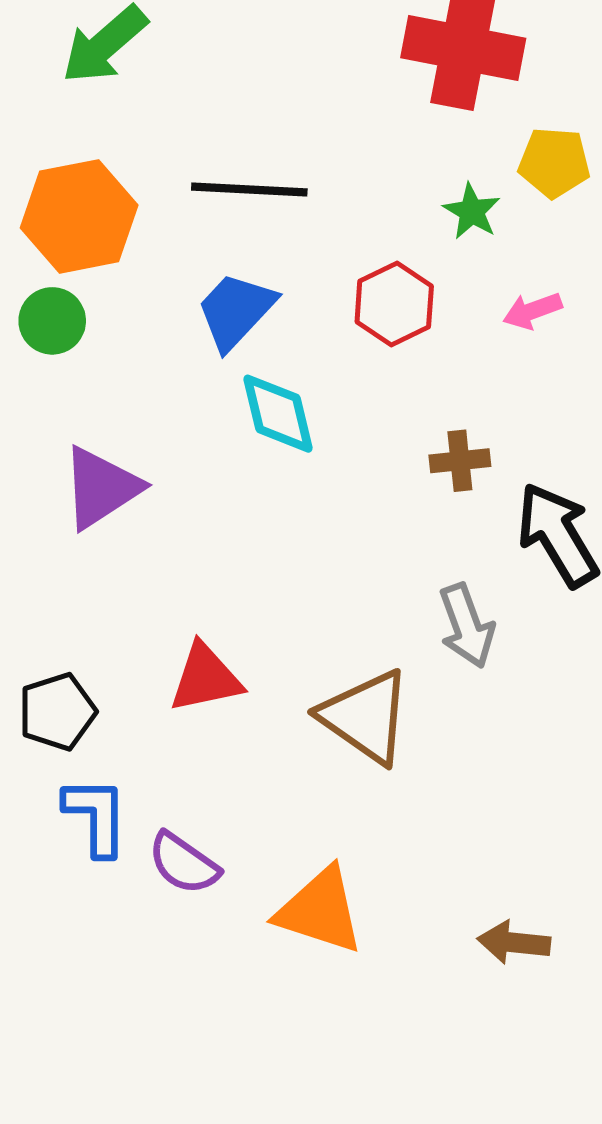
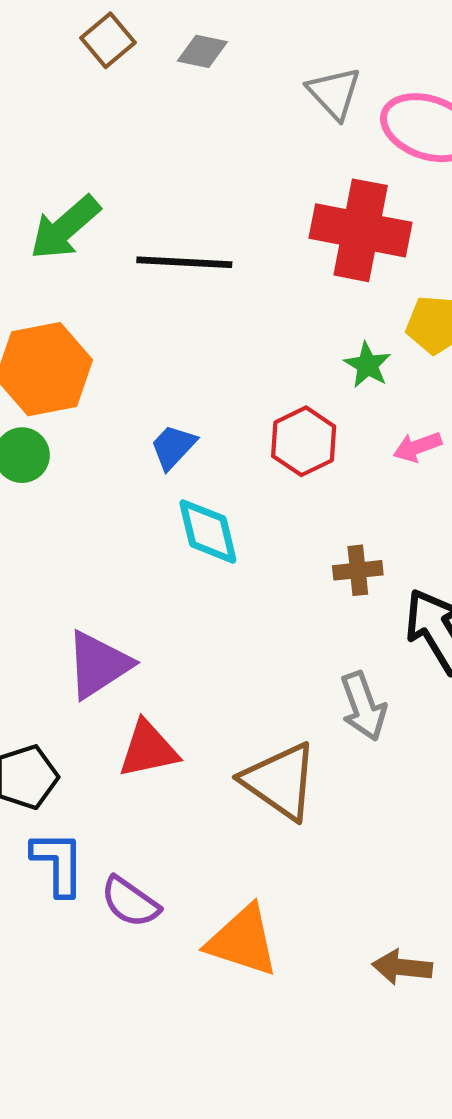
black line: (249, 190) -> (184, 262), moved
blue trapezoid: (236, 311) -> (173, 447), size x0.7
purple triangle: (101, 488) -> (98, 665), moved

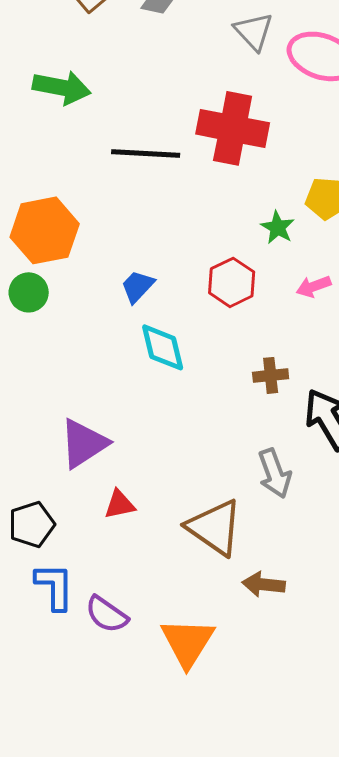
green arrow: (65, 228) -> (62, 87), moved, turned -128
red cross: (361, 230) -> (233, 128), moved
red triangle: (148, 749) -> (120, 504), size x0.7
orange triangle: (243, 941) -> (188, 642), turned 44
brown arrow: (402, 967) -> (264, 584), moved

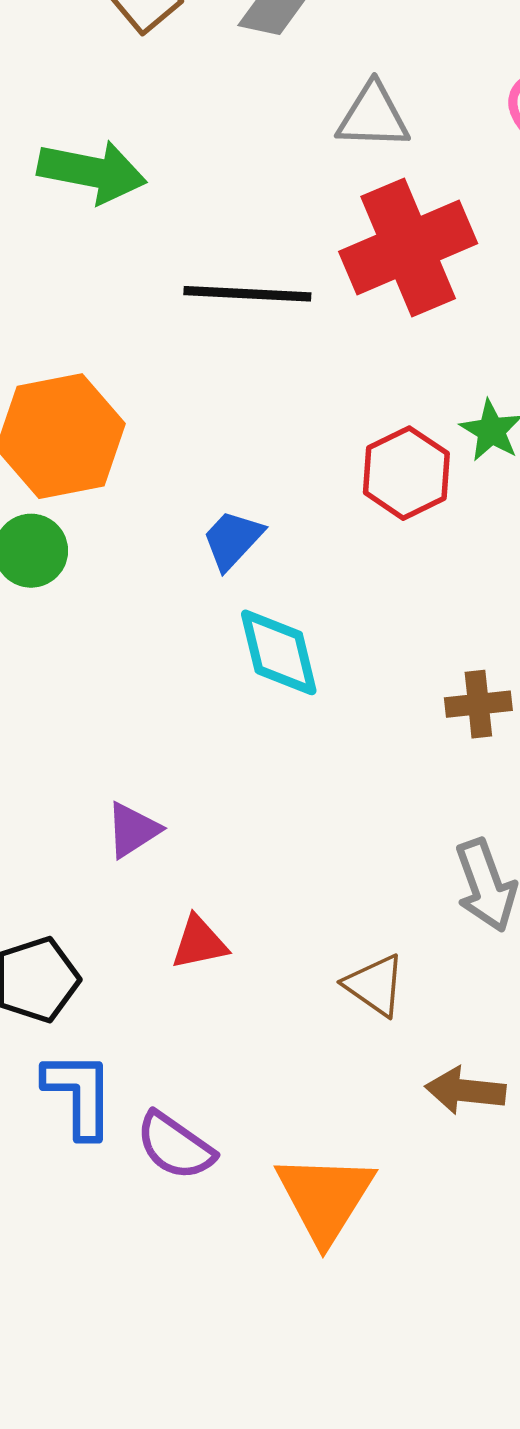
gray triangle: (254, 31) -> (373, 116), moved, turned -45
red cross: (233, 128) -> (408, 248), turned -34
red hexagon: (232, 282) -> (406, 473), moved
purple triangle: (84, 443) -> (133, 830), size x0.6
brown triangle: (215, 527) -> (375, 985), size x0.6

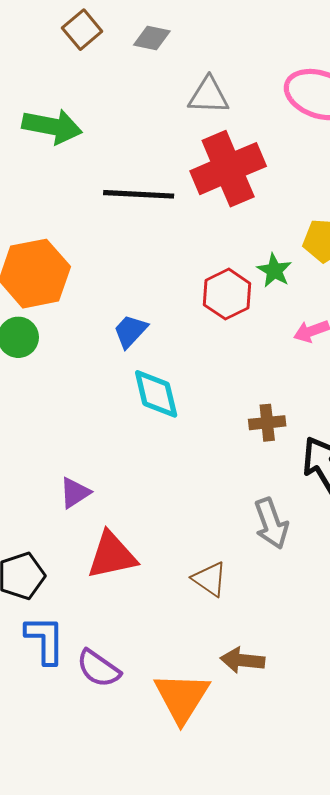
red triangle: (199, 943) -> (112, 555), size x1.6
brown arrow: (465, 1091) -> (242, 660), moved

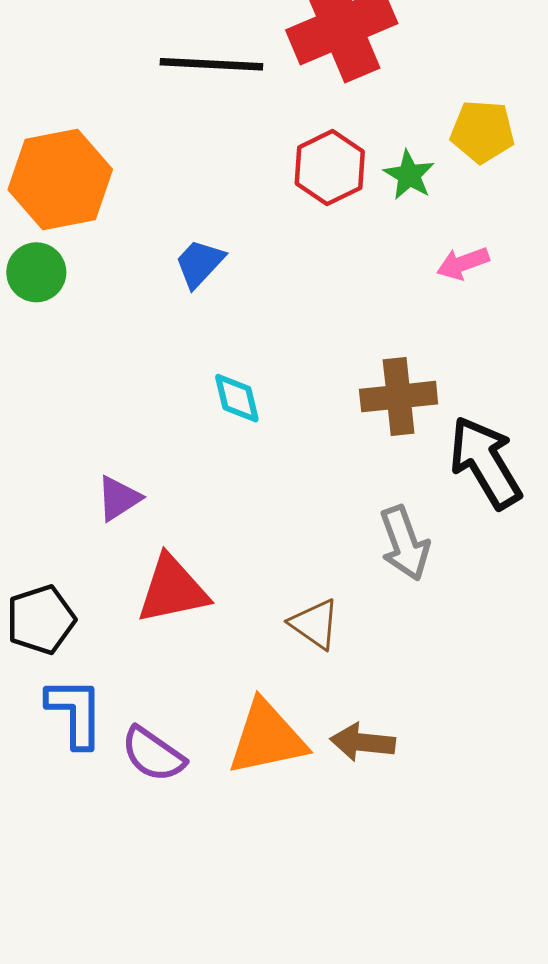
red hexagon: (227, 294) -> (330, 168), moved
cyan diamond: (156, 394) -> (237, 398), moved, size x0.7
brown cross: (267, 423) -> (399, 397), size x1.4
orange triangle: (182, 697) -> (267, 738), moved, turned 46

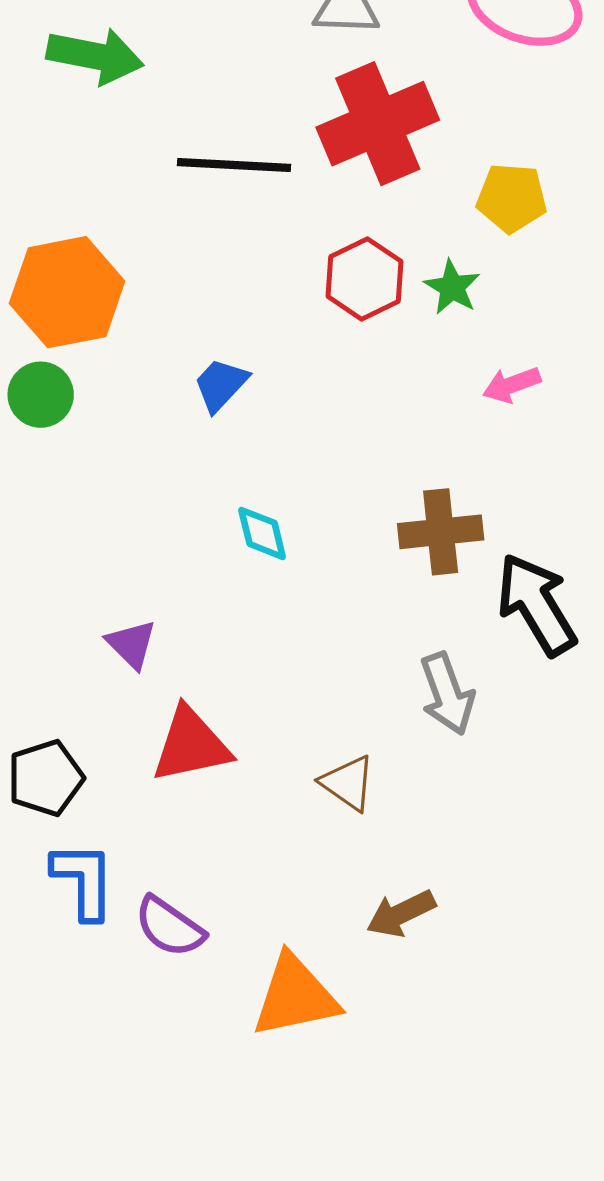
yellow pentagon: (482, 132) -> (512, 198), moved
purple triangle: (119, 498) -> (132, 644), turned -42
orange triangle: (267, 738) -> (295, 996), moved
brown arrow: (363, 742) -> (401, 914), turned -32

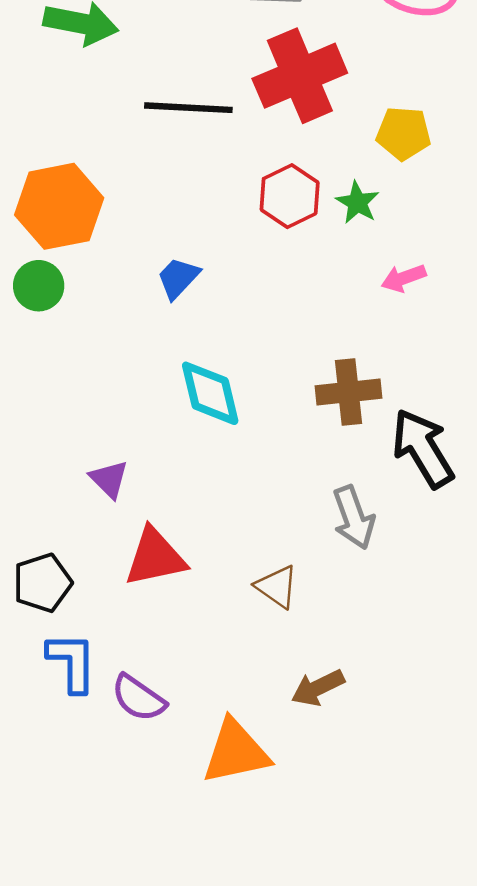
cyan diamond: (262, 533) -> (210, 393), size x1.5

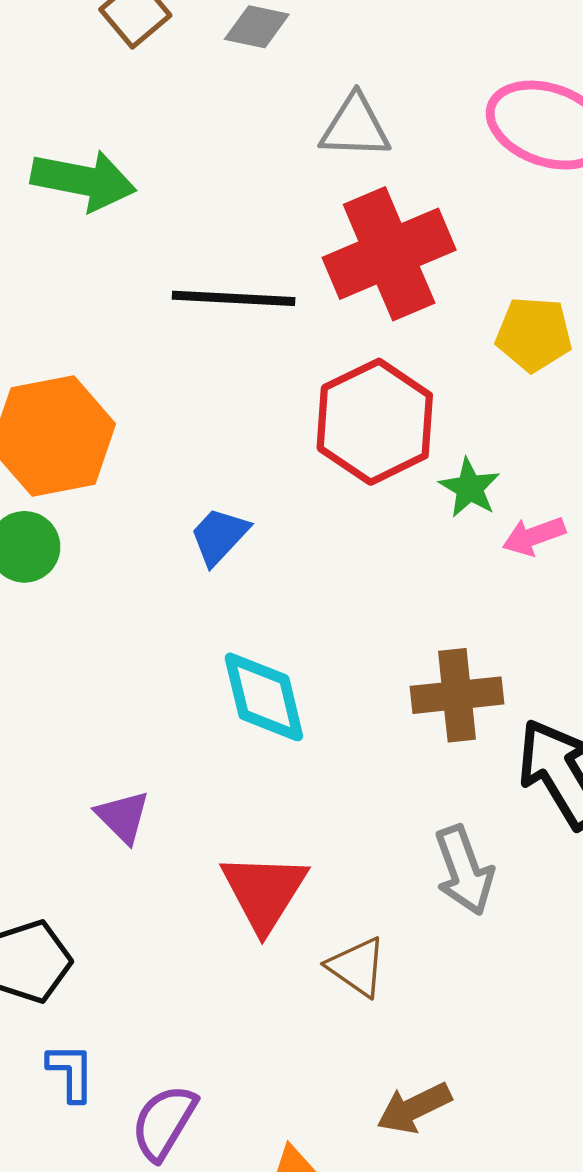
red hexagon: (290, 196) -> (375, 422), size x1.4
green star: (357, 202) -> (470, 488), moved
red triangle: (155, 557) -> (264, 892), moved, turned -46
blue L-shape: (72, 662) -> (71, 1072), size x0.7
purple semicircle: (138, 698) -> (164, 1122), turned 86

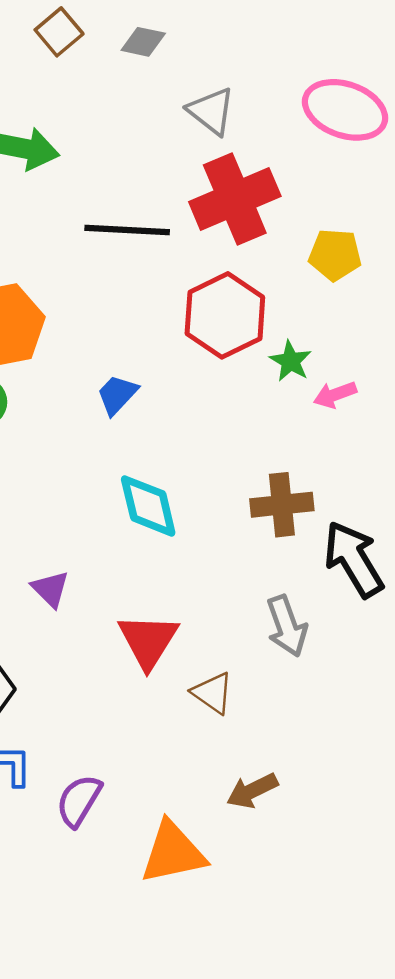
gray triangle: (355, 127) -> (211, 111), turned 36

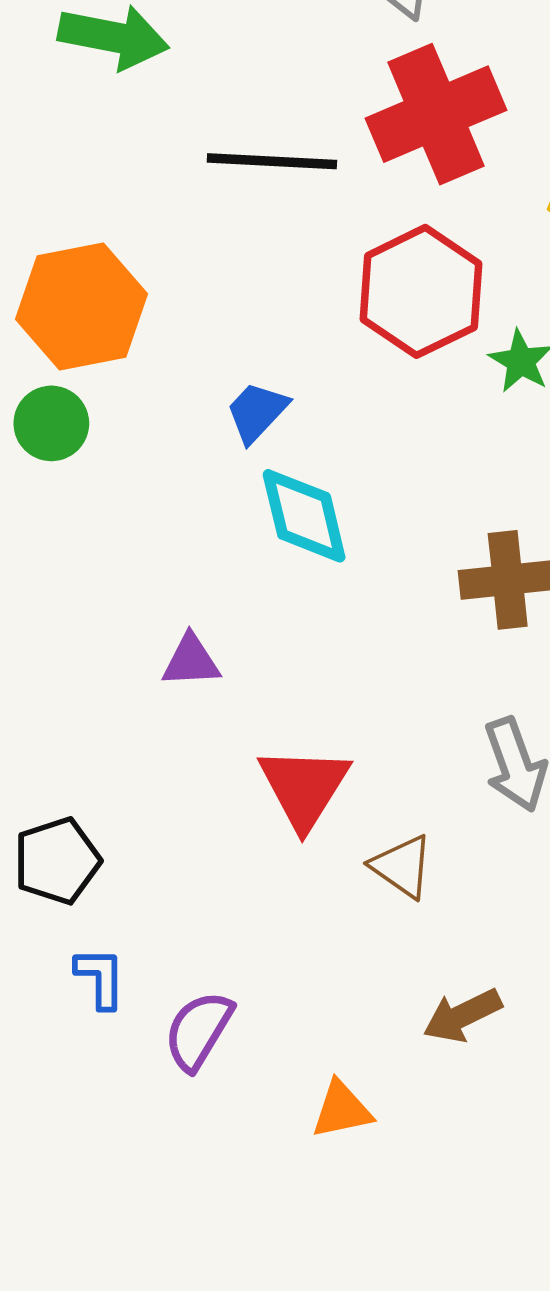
cyan diamond: (148, 506) -> (304, 516), moved
purple triangle: (50, 589) -> (191, 661), moved, turned -48
orange triangle: (173, 853) -> (342, 1110), size x0.6

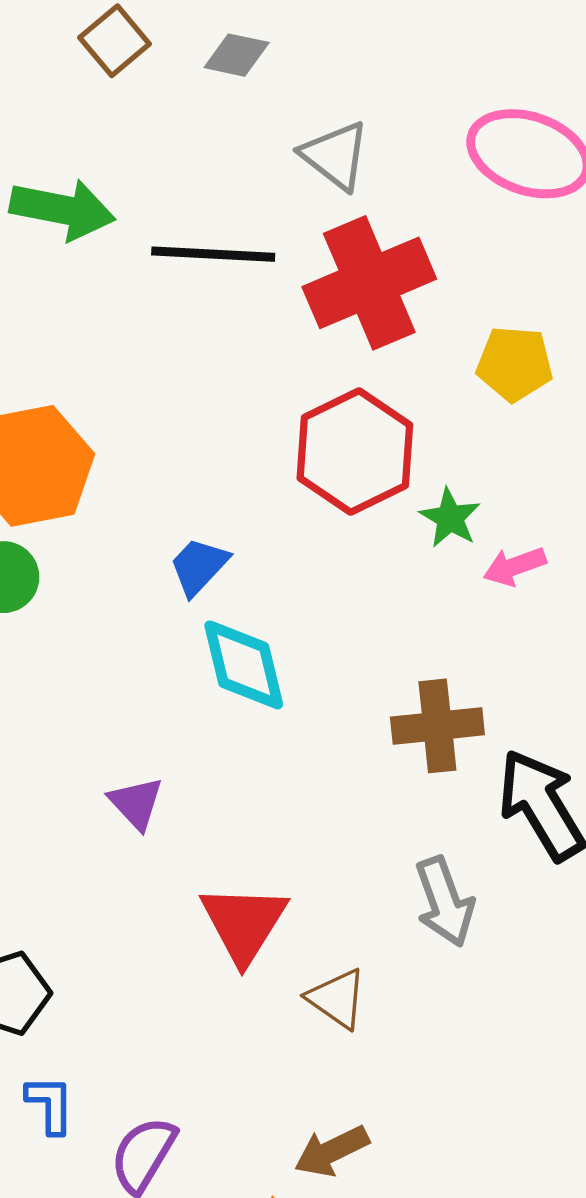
black line: (272, 161) -> (213, 254), moved
purple triangle: (191, 661) -> (136, 803), turned 50
brown arrow: (462, 1015) -> (332, 1151), moved

